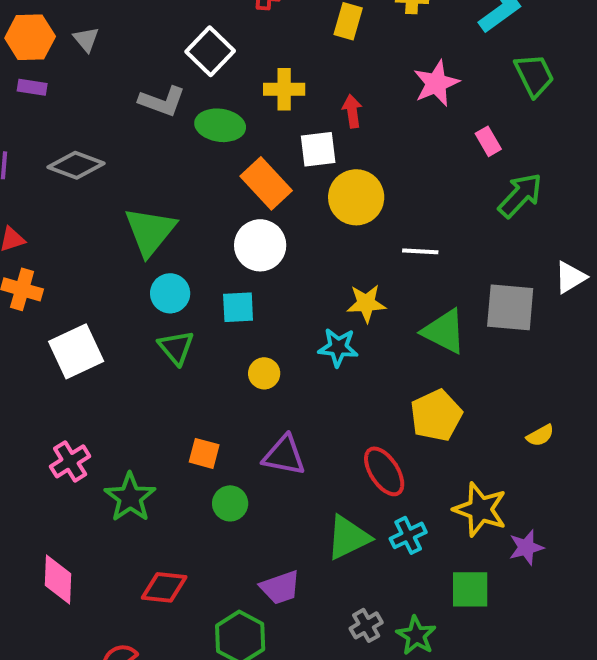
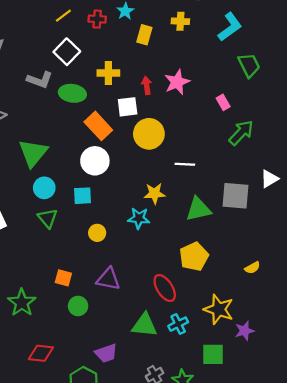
pink star: (436, 83) -> (177, 82), moved
green triangle: (444, 331) -> (198, 209), turned -40
green triangle: (348, 537) -> (144, 325), turned 32

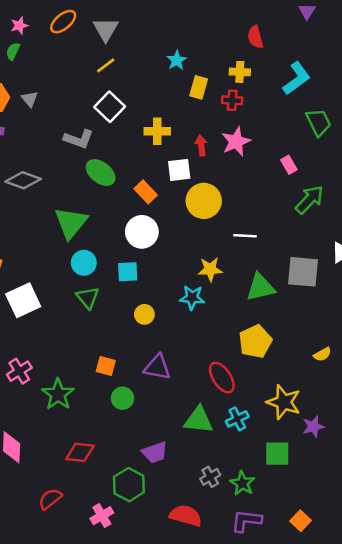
red cross: (97, 19) -> (232, 100), moved
green ellipse: (72, 93) -> (101, 173), moved, turned 30
orange rectangle: (98, 126) -> (146, 192), size x0.7

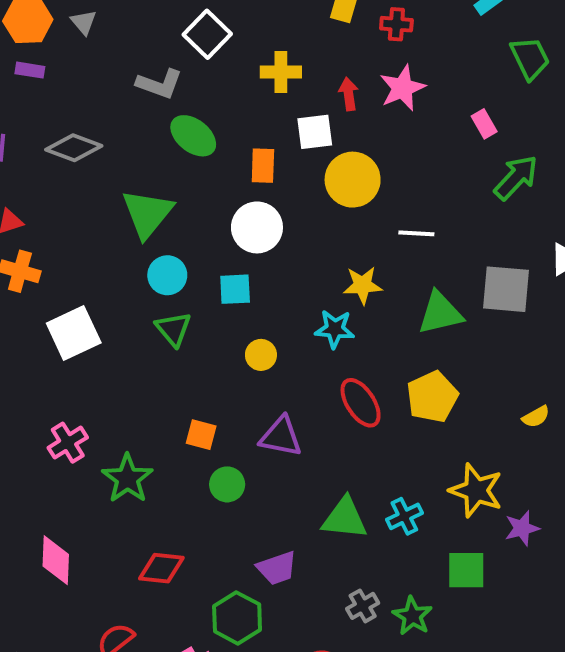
orange rectangle: (146, 192) -> (263, 166), turned 45
red ellipse: (222, 378) -> (361, 403), moved

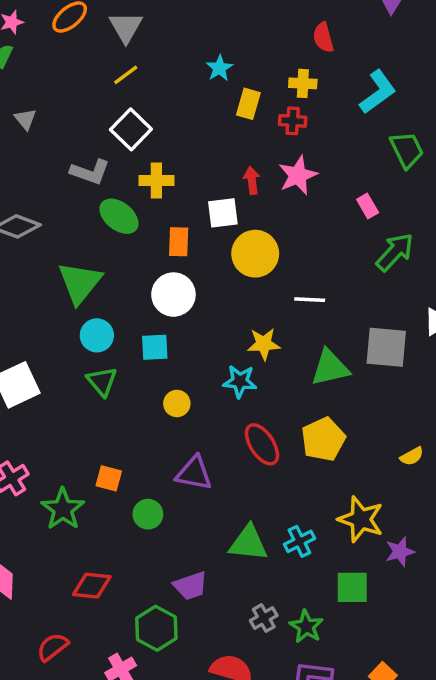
yellow cross: (281, 72) -> (156, 180), moved
orange square: (201, 435) -> (109, 478), moved

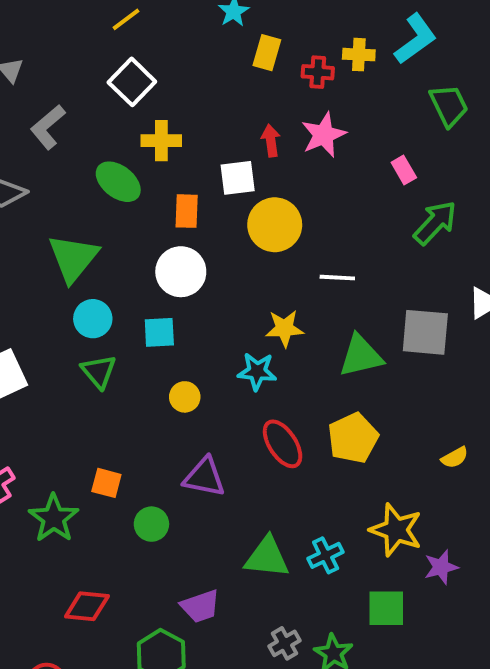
yellow cross: (303, 83) -> (359, 55), moved
gray L-shape: (90, 172) -> (48, 127), moved, turned 120

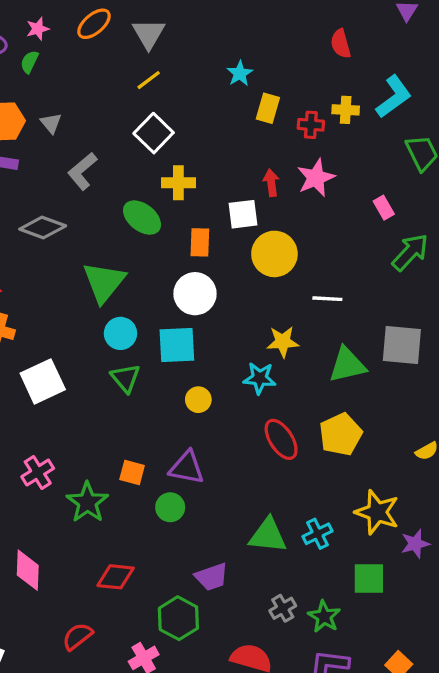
cyan square: (159, 332) -> (177, 345), size x1.4
purple triangle: (204, 477) -> (187, 468), moved

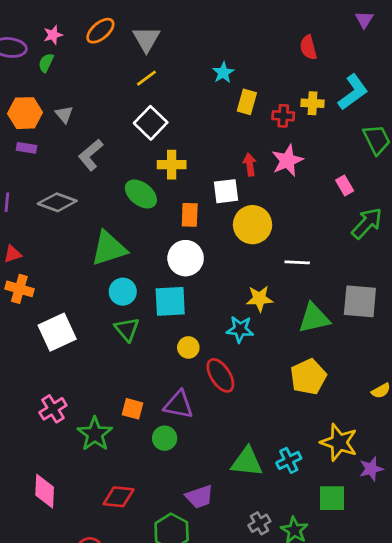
green triangle: (104, 282) -> (109, 248), turned 33
red ellipse: (281, 439) -> (220, 375), moved

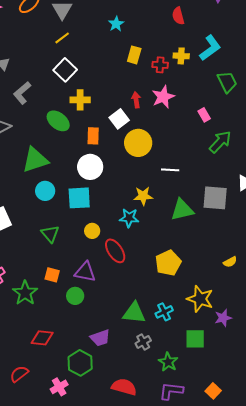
cyan star: (223, 73) -> (116, 24), moved
white square: (226, 191) -> (119, 119), turned -30
green triangle: (127, 329) -> (50, 234), moved
yellow pentagon: (308, 377) -> (168, 263), moved
gray cross: (259, 523) -> (143, 342), moved

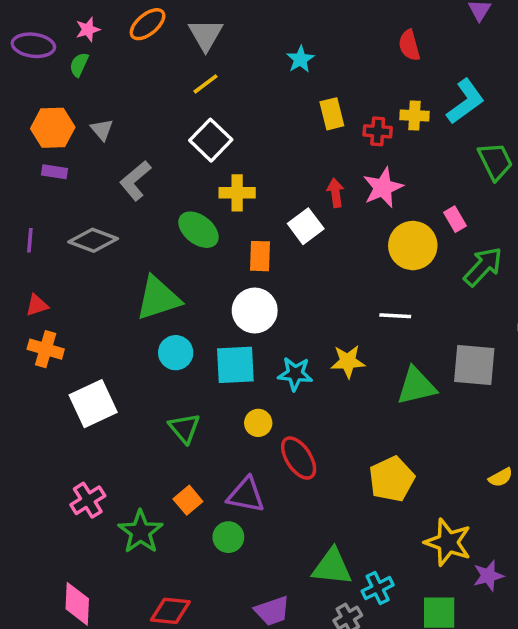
yellow rectangle: (134, 55) -> (332, 114), turned -30
yellow circle: (138, 143) -> (413, 246), moved
cyan star: (129, 218) -> (295, 374), moved
orange square: (52, 275) -> (188, 500), turned 35
cyan cross: (164, 312) -> (378, 588), moved

